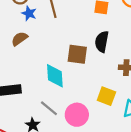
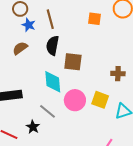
black semicircle: (102, 42) -> (53, 46), moved
pink circle: (77, 115) -> (75, 100), moved

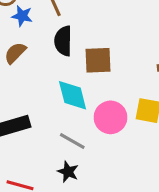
black star: (33, 127) -> (68, 172), moved

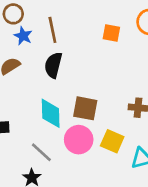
brown square: (98, 60) -> (85, 108), moved

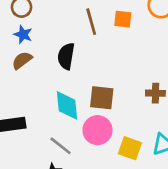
brown line: (52, 30) -> (91, 22), moved
blue star: (23, 36) -> (23, 34), moved
yellow square: (112, 141) -> (130, 148), moved

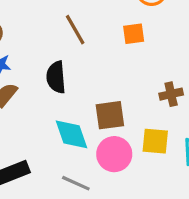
orange square: (123, 19) -> (134, 34), moved
yellow square: (130, 148) -> (155, 141), moved

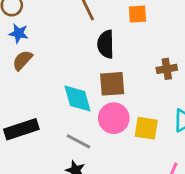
black semicircle: (56, 77) -> (106, 44), moved
yellow square: (155, 141) -> (146, 128), moved

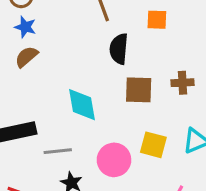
brown square: (112, 84) -> (139, 90), moved
pink circle: (114, 118) -> (114, 160), moved
gray line: (78, 141) -> (58, 151), moved, turned -40

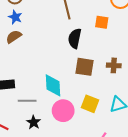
cyan diamond: (82, 105) -> (53, 85), moved

